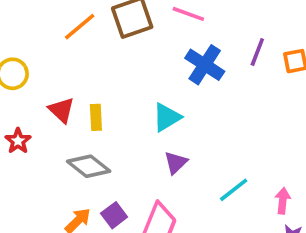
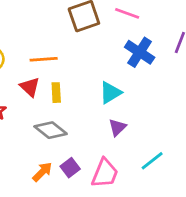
orange line: (80, 27) -> (44, 59), moved, turned 36
cyan line: (234, 190) -> (152, 161), moved

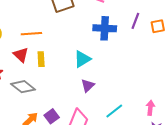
blue cross: (140, 52) -> (105, 28), turned -30
gray diamond: (51, 130) -> (23, 87), moved

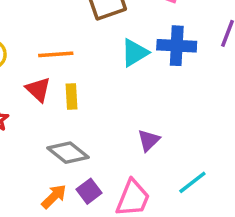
cyan triangle: (82, 59) -> (135, 53), moved
gray diamond: (23, 87) -> (68, 153), moved

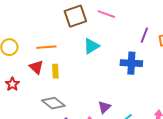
blue cross: (177, 46) -> (131, 63), moved
purple triangle: (149, 140) -> (104, 107), moved

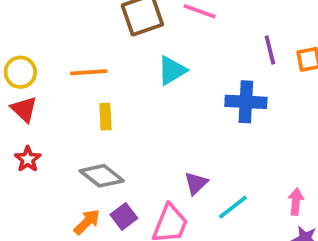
purple line: (144, 35) -> (270, 50), turned -35
red triangle: (36, 67) -> (24, 109), moved
red star: (12, 84) -> (28, 159), moved

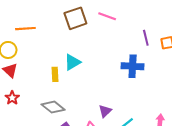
cyan triangle: (172, 70) -> (72, 62), moved
orange line: (89, 72) -> (25, 29), moved

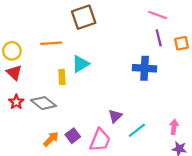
pink line: (107, 16) -> (158, 15), moved
orange line: (25, 29) -> (51, 43), moved
gray diamond: (53, 107) -> (43, 103), moved

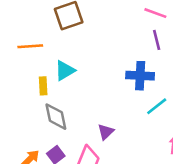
gray diamond: (43, 103) -> (56, 117), moved, turned 40
cyan line: (137, 130) -> (157, 106), moved

